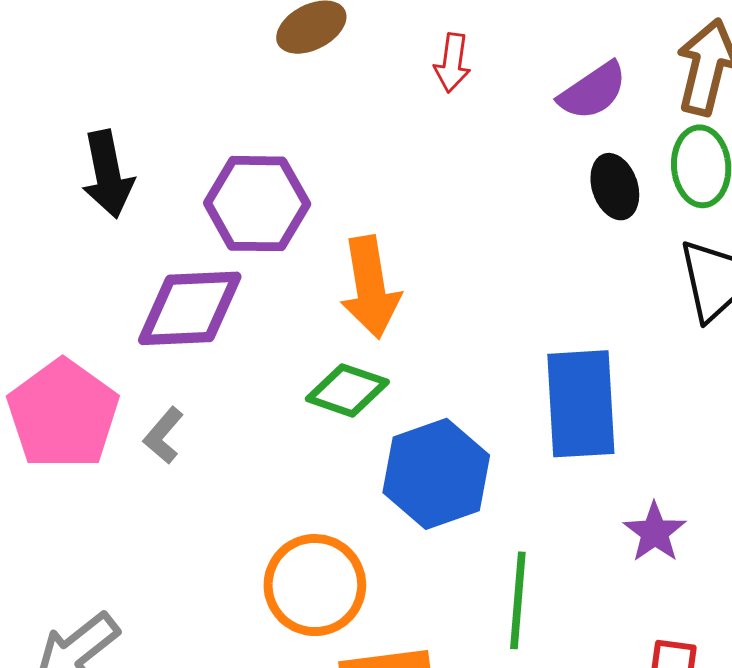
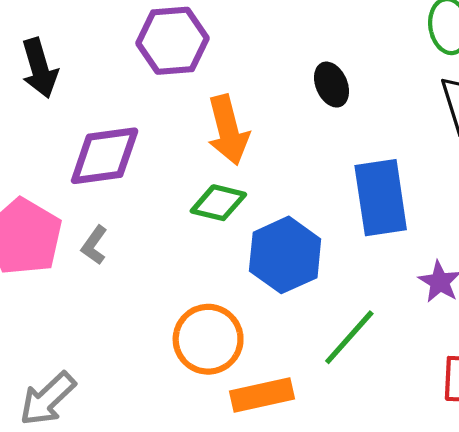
black ellipse: (615, 187) -> (332, 85), moved
purple hexagon: (257, 204) -> (173, 41), moved
green line: (518, 600) -> (349, 337), turned 42

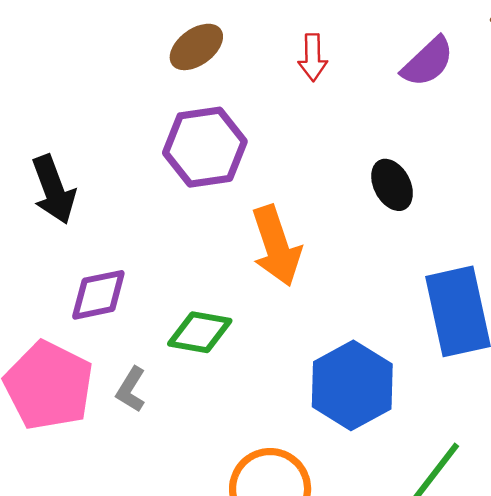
purple diamond: (105, 156) -> (98, 295), moved, size x0.7
green diamond: (218, 203) -> (200, 332), moved

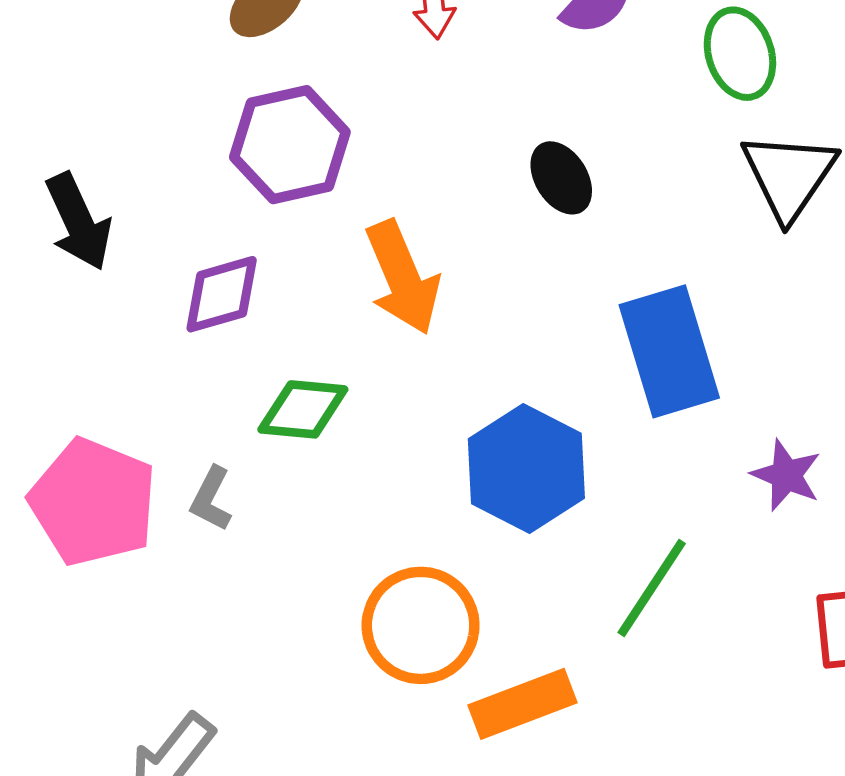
purple diamond: (98, 295) -> (222, 294), moved

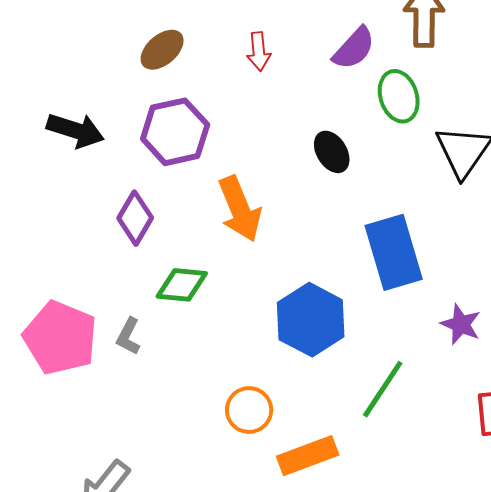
green ellipse: (740, 54) -> (399, 96), moved
black arrow: (79, 222) -> (75, 130), moved, turned -48
purple diamond: (222, 294) -> (135, 218), turned -44
orange circle: (421, 625) -> (249, 410), size x0.7

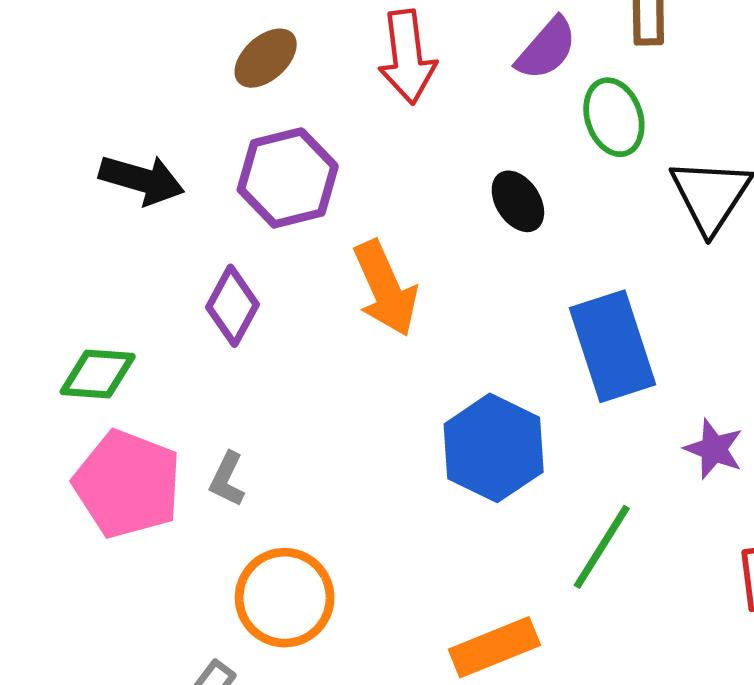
red arrow: (259, 51) -> (407, 57), size x1.6
green diamond: (182, 285) -> (98, 374), moved
orange circle: (249, 410) -> (285, 598), moved, size x1.4

